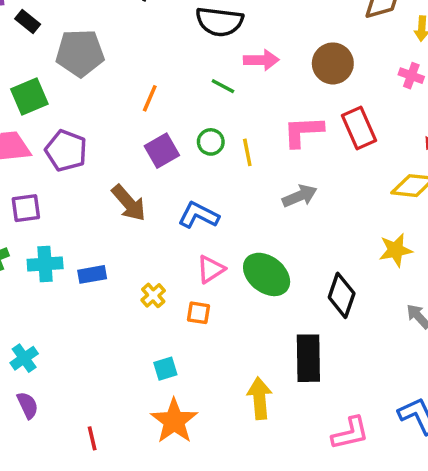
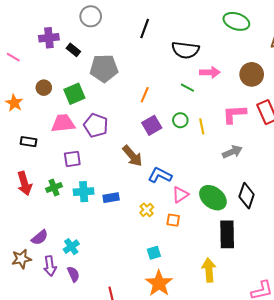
blue L-shape: (199, 215) -> (160, 175), moved
black diamond: (342, 295) -> (247, 196), moved
black rectangle: (308, 358) -> (227, 234), moved

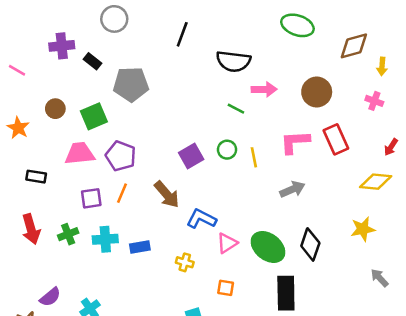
orange line: (145, 95) -> (122, 193), moved
yellow cross: (147, 210) -> (185, 262), turned -32
orange square: (173, 220) -> (226, 288), moved

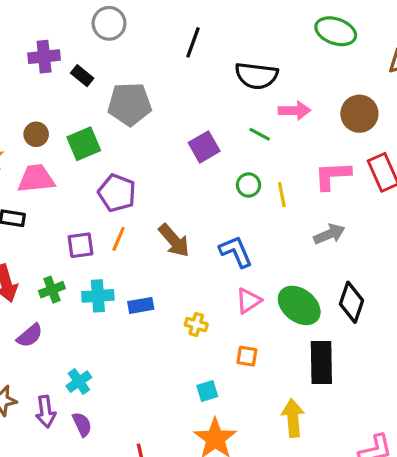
pink trapezoid: (80, 153) -> (36, 179), moved
purple square: (191, 156) -> (204, 147), moved
blue L-shape: (201, 219) -> (236, 252), moved, turned 40
purple semicircle: (50, 297) -> (30, 336), moved

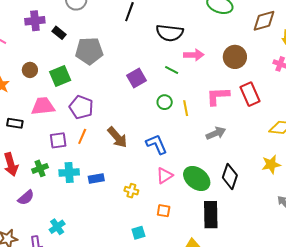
pink trapezoid: (36, 179) -> (43, 106), moved

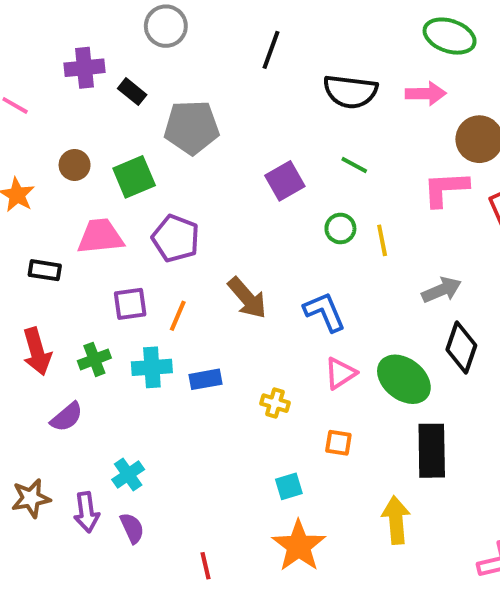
pink arrow: (194, 55) -> (426, 94), moved
pink L-shape: (218, 96) -> (446, 189), moved
orange line: (82, 136) -> (178, 316), moved
black diamond: (230, 176) -> (461, 348), moved

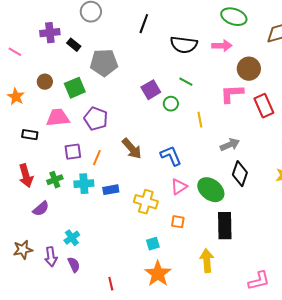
green circle: (340, 228) -> (171, 104), moved
yellow cross: (275, 403) -> (146, 202), size x1.6

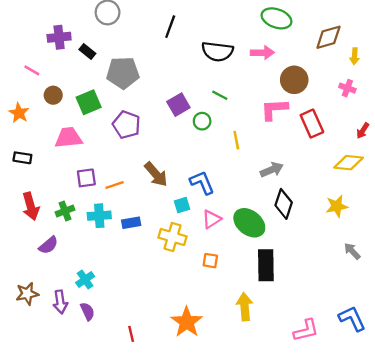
pink line: (15, 52) -> (32, 70), moved
purple pentagon: (96, 119) -> (126, 125), moved
black rectangle: (30, 135) -> (22, 158), moved
orange line: (97, 158) -> (115, 185), turned 49
cyan square: (153, 244) -> (182, 205), moved

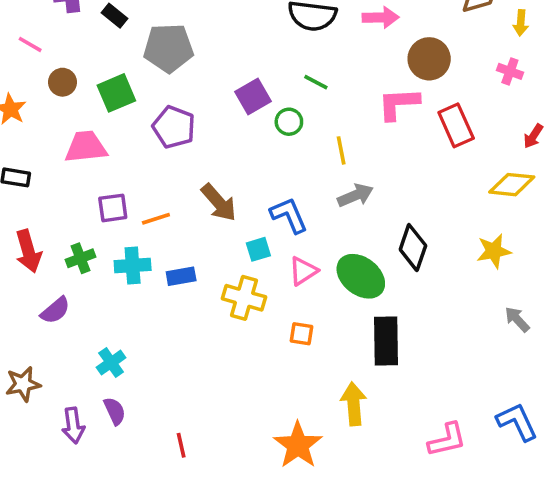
gray arrow: (272, 170) -> (355, 195), moved
purple arrow: (60, 302) -> (73, 425), moved
orange star: (187, 322) -> (298, 445), moved

